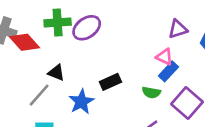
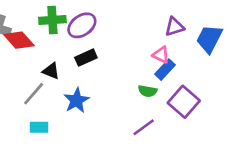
black rectangle: (110, 82) -> (86, 58), moved

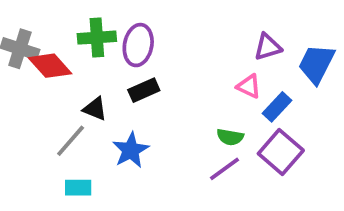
purple ellipse: (82, 25) -> (138, 45), turned -44
blue rectangle: (165, 70) -> (277, 107), moved
purple line: (144, 127) -> (224, 169), moved

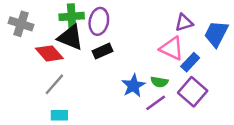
red diamond: (50, 66) -> (49, 53), moved
pink triangle: (249, 86) -> (172, 49), size x1.5
black triangle: (95, 109) -> (70, 37), moved, size x1.6
blue star: (131, 150) -> (133, 86), moved

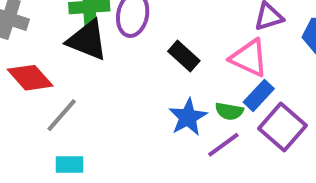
black rectangle: (103, 51) -> (184, 56), moved, turned 66
red diamond: (49, 53) -> (30, 78), moved
blue rectangle: (190, 62) -> (259, 95), moved

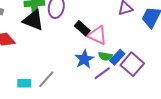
pink triangle: (249, 58) -> (97, 35), moved
blue rectangle: (259, 95) -> (117, 57), moved
gray line: (62, 115) -> (46, 79), moved

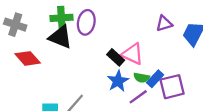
black rectangle: (82, 28) -> (116, 57), moved
purple square: (132, 64) -> (172, 87), turned 35

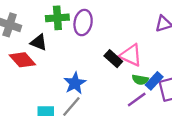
black triangle: (60, 37) -> (39, 42), moved, size x0.7
blue star: (118, 81) -> (75, 83), moved

